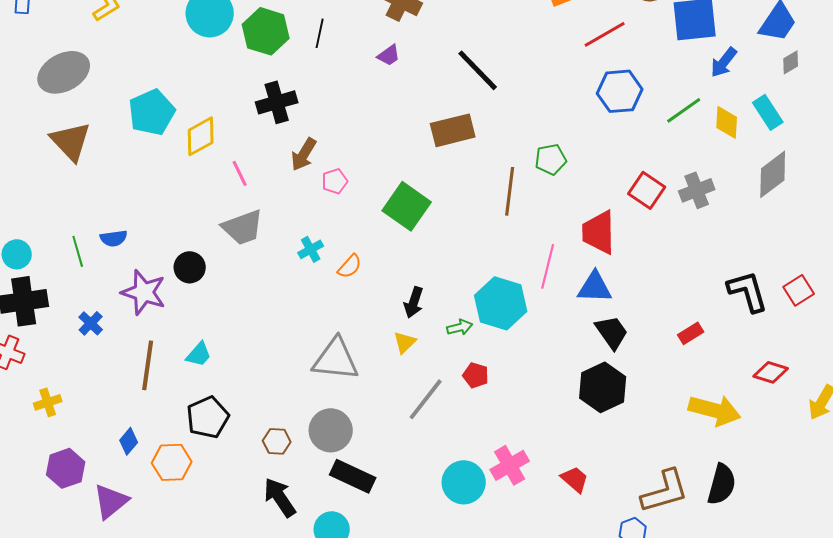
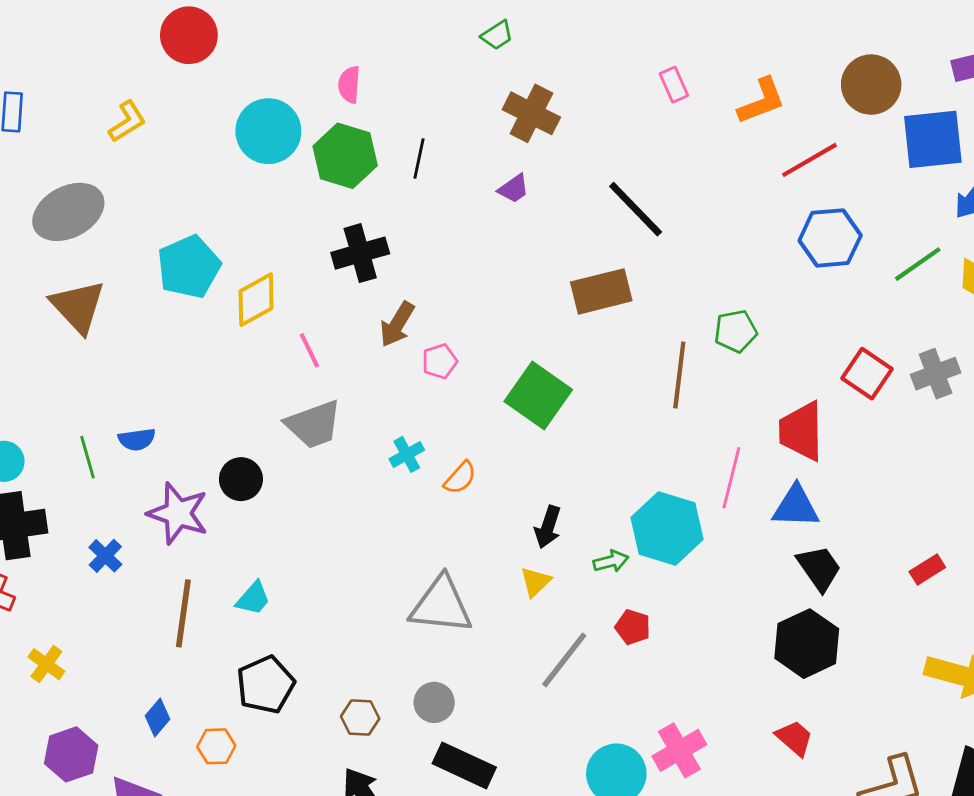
yellow cross: (48, 402) -> (46, 664), turned -36
gray circle: (331, 430) -> (434, 702), size x0.7
orange hexagon: (172, 462) -> (216, 746), size x0.7
red trapezoid: (575, 479) -> (794, 738), moved

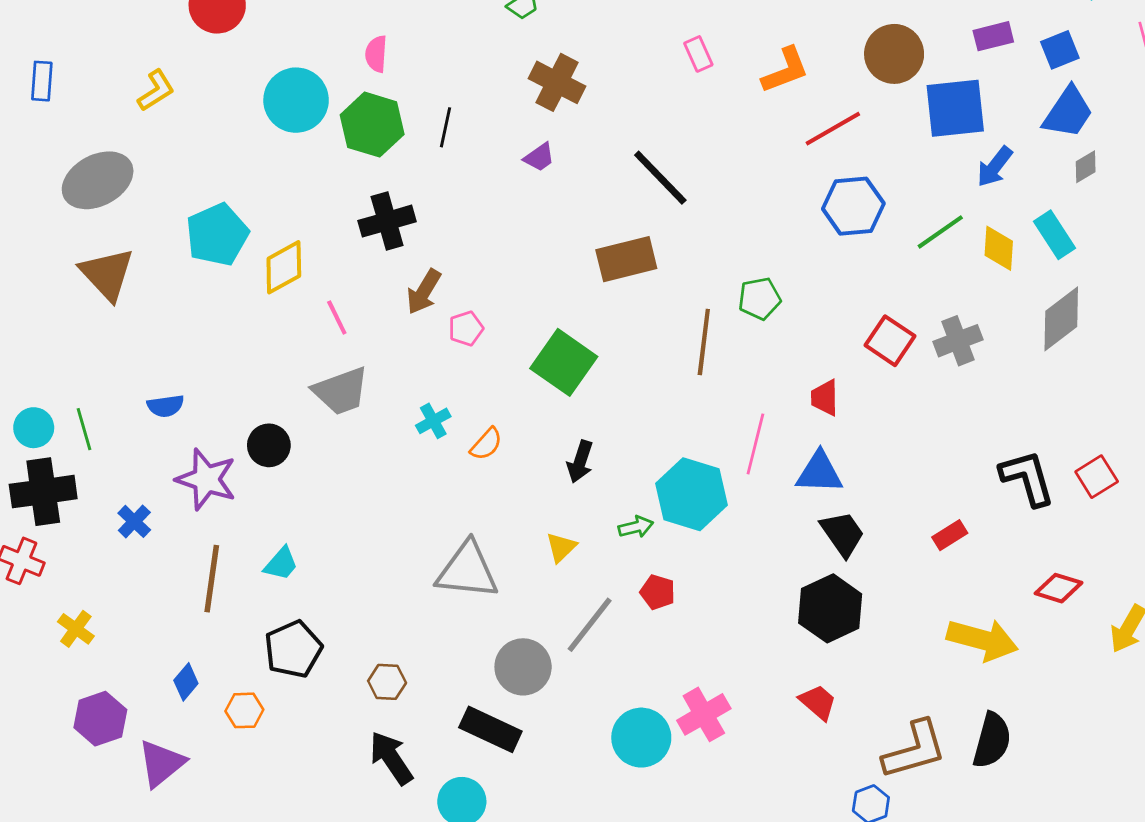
red trapezoid: (801, 431) -> (825, 398), size x0.6
green line: (88, 457) -> (84, 429), moved
black arrow: (548, 527) -> (580, 462), moved
gray circle: (434, 702) -> (523, 667), moved, size x1.4

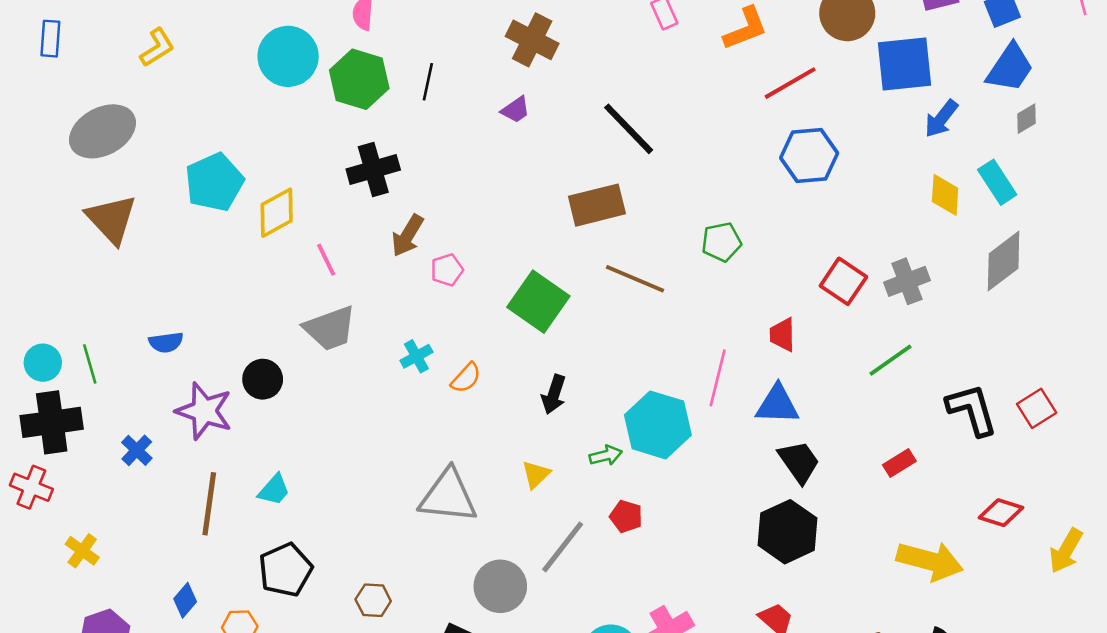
green line: (940, 232) -> (890, 360), moved
brown line: (704, 342) -> (635, 279), moved, turned -74

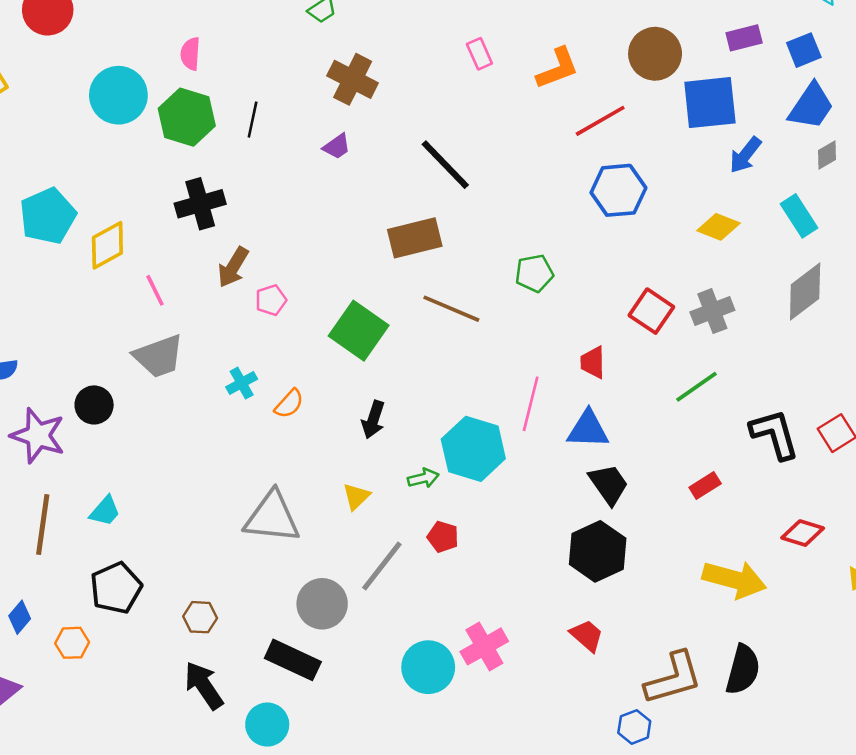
yellow diamond: (945, 195) -> (718, 227), moved, turned -72

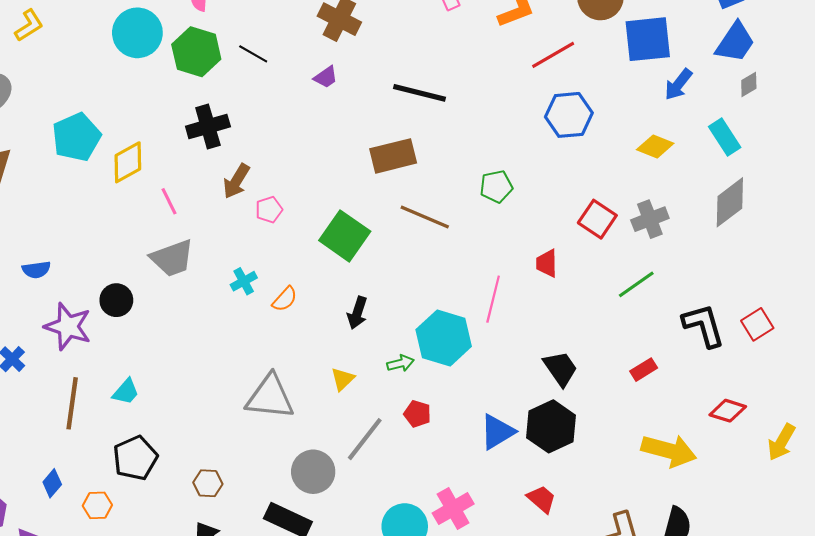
black line: (253, 120) -> (253, 54), turned -72
black line: (445, 165) -> (419, 93), turned -32
blue triangle: (588, 429) -> (497, 432), moved, turned -33

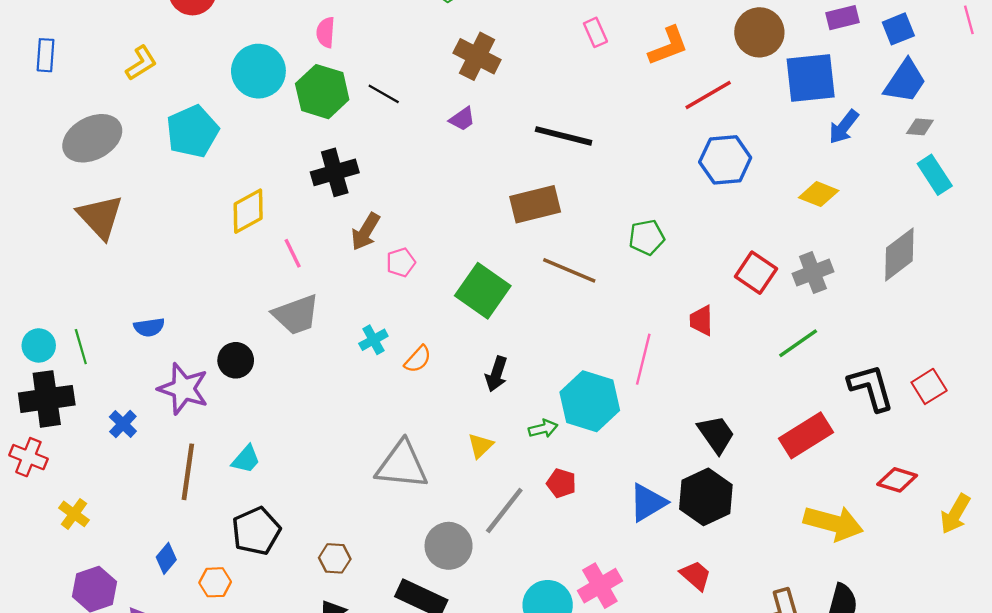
gray diamond: (749, 84) -> (920, 127), turned 35
cyan pentagon: (76, 137) -> (192, 131), moved
cyan rectangle: (725, 137) -> (935, 175), moved
red rectangle: (644, 370) -> (806, 435), size x1.8

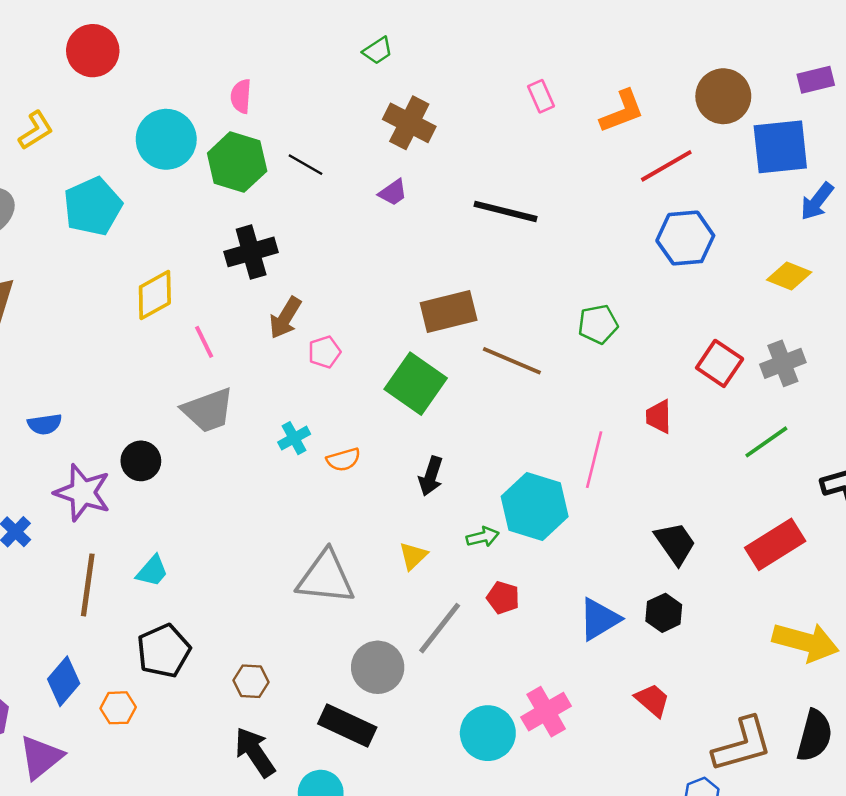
brown rectangle: (535, 204) -> (449, 311), moved
orange semicircle: (418, 359) -> (343, 460), turned 32
black hexagon: (706, 497) -> (664, 613), size x0.6
blue diamond: (166, 558) -> (64, 681), size x1.4

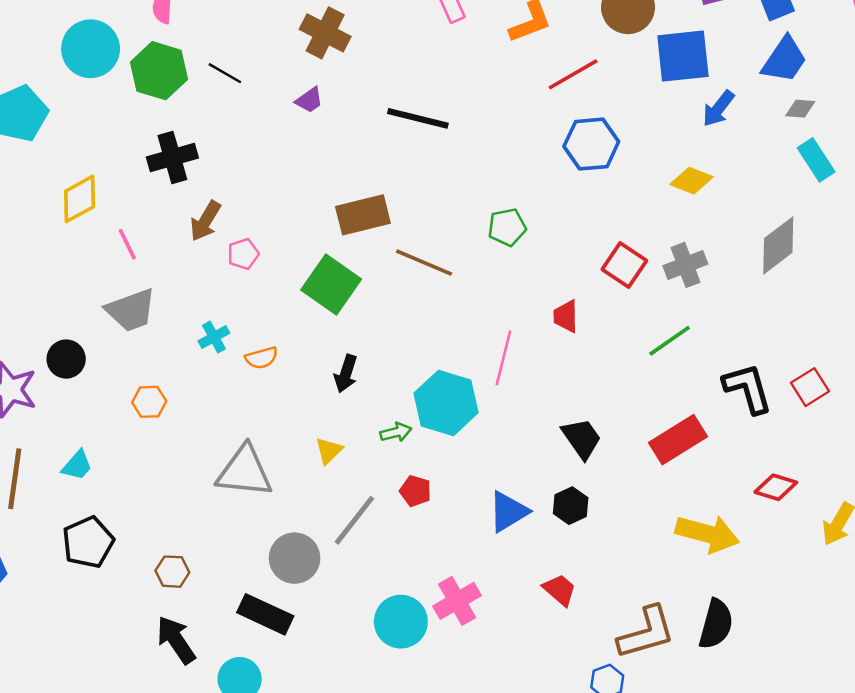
orange hexagon: (118, 708) -> (149, 402), moved

